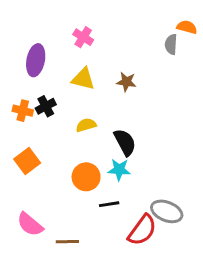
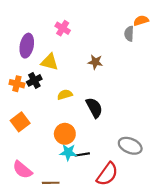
orange semicircle: (187, 27) -> (141, 21), turned -32
yellow triangle: (83, 79) -> (50, 62), moved
cyan star: (119, 170) -> (68, 152), moved
gray ellipse: (167, 211) -> (130, 146), moved

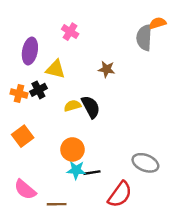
gray semicircle: (129, 34) -> (144, 38), size x1.5
black semicircle: (94, 108) -> (91, 107), moved

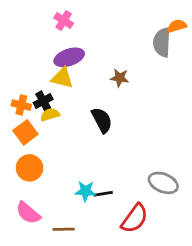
pink cross: (70, 32) -> (64, 20), moved
purple ellipse: (30, 51) -> (69, 57), moved, turned 60
yellow semicircle: (72, 106) -> (50, 115), moved
orange square: (23, 136) -> (25, 132), moved
orange circle: (72, 149) -> (30, 168), moved

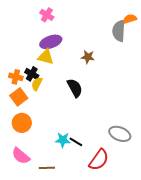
black cross: (43, 101) -> (32, 74), turned -32
yellow semicircle: (50, 115) -> (37, 84), turned -48
black line: (103, 194) -> (76, 142), turned 40

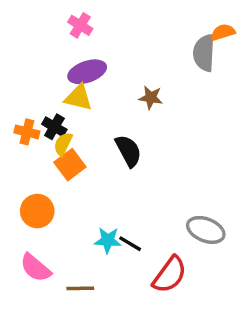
orange square: (19, 97) -> (70, 165), moved

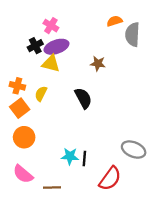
pink cross: (80, 25) -> (51, 26), moved
orange semicircle: (223, 32) -> (115, 21), moved
black cross: (54, 127) -> (35, 46), moved, turned 32
orange square: (70, 165) -> (20, 108), moved
black line: (130, 244) -> (84, 158), turned 64

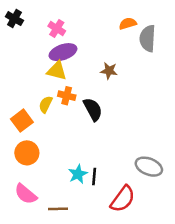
black cross: (35, 46) -> (14, 19), moved, turned -32
orange cross: (17, 86) -> (67, 96), moved
cyan star: (70, 156) -> (78, 174), turned -30

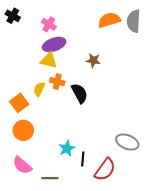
orange semicircle: (128, 24) -> (109, 20), size x1.5
gray semicircle: (148, 38) -> (134, 21), moved
black line: (94, 177) -> (83, 159), moved

